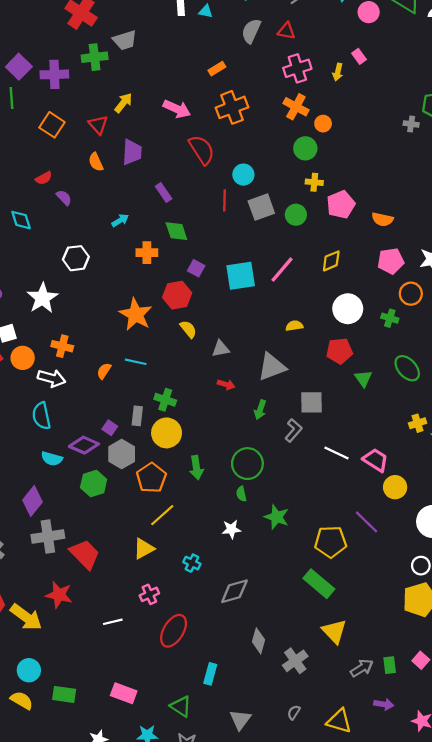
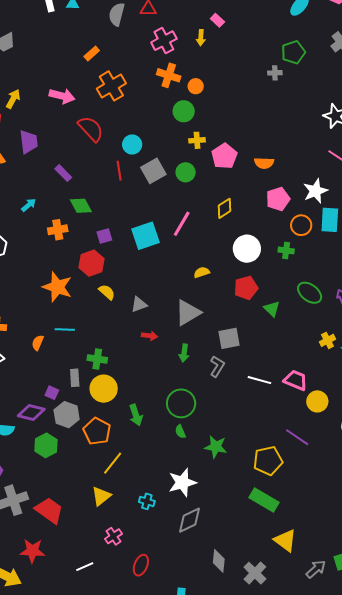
purple square: (196, 268) -> (104, 236), turned -35
white star: (231, 529) -> (182, 483), moved, size x1.6
red ellipse: (174, 631) -> (141, 565), size x0.7

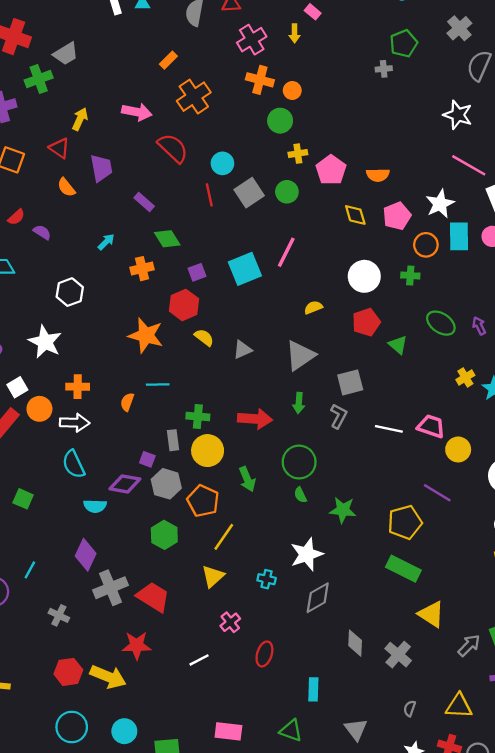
yellow diamond: (225, 208) -> (355, 215), moved, turned -70
red arrow: (150, 336) -> (255, 419), moved, size x1.8
green hexagon: (46, 445) -> (164, 535), moved

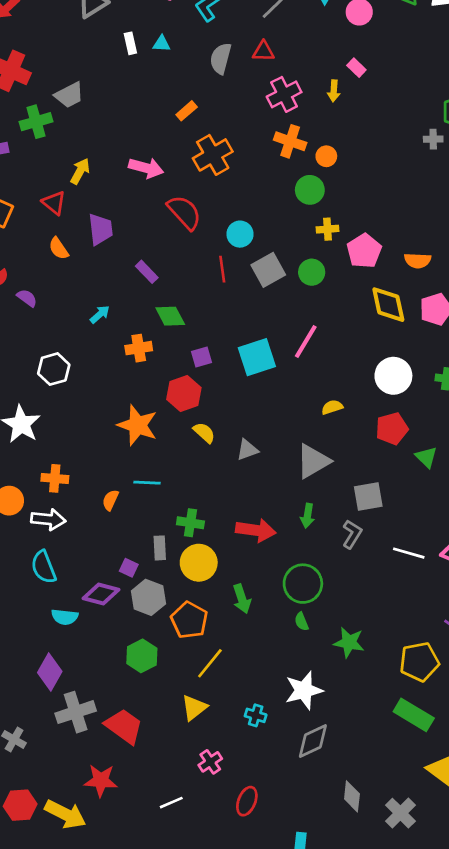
yellow diamond: (355, 215) -> (388, 305), size x1.4

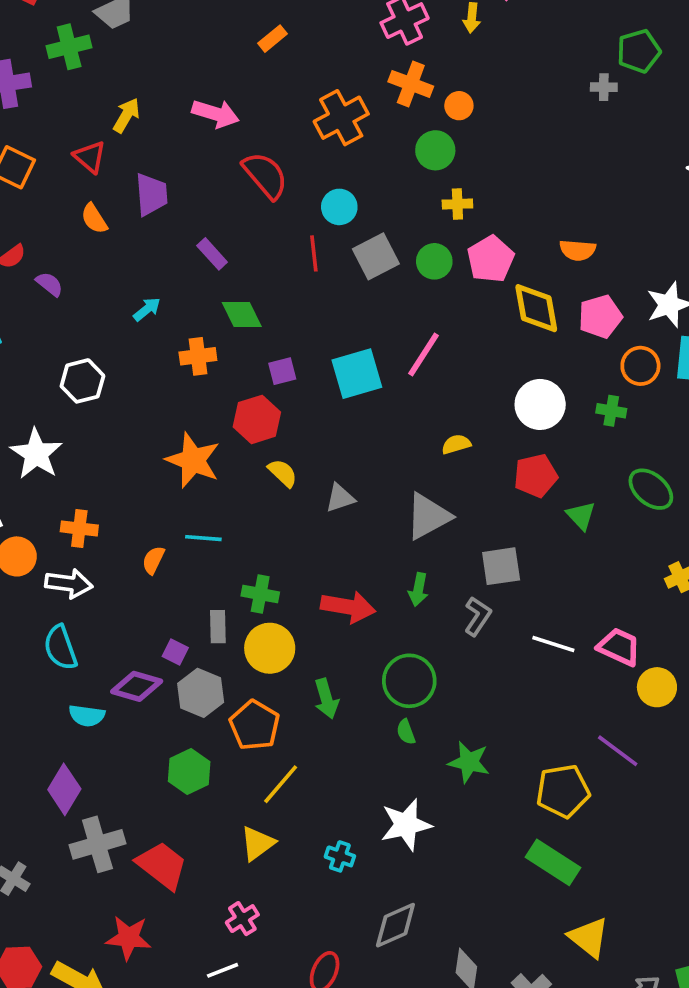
orange cross: (213, 155) -> (341, 118), moved
pink pentagon: (364, 251) -> (491, 259), moved
gray diamond: (313, 741) -> (395, 925), moved
pink cross: (210, 762) -> (242, 919), moved

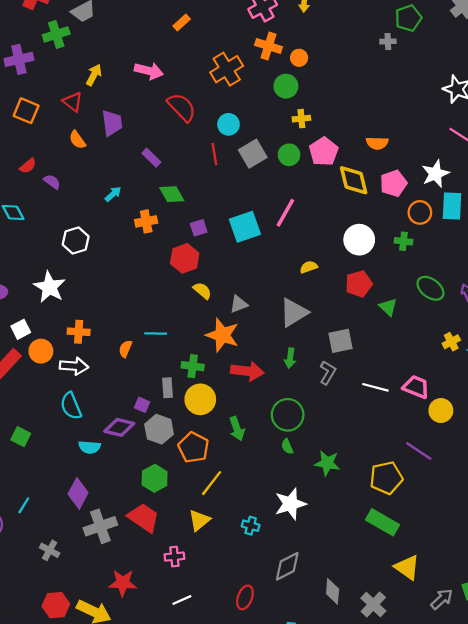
orange star: (193, 460) -> (222, 335), moved
red trapezoid: (162, 865) -> (144, 518), moved
pink cross: (242, 919) -> (174, 557), moved, turned 30

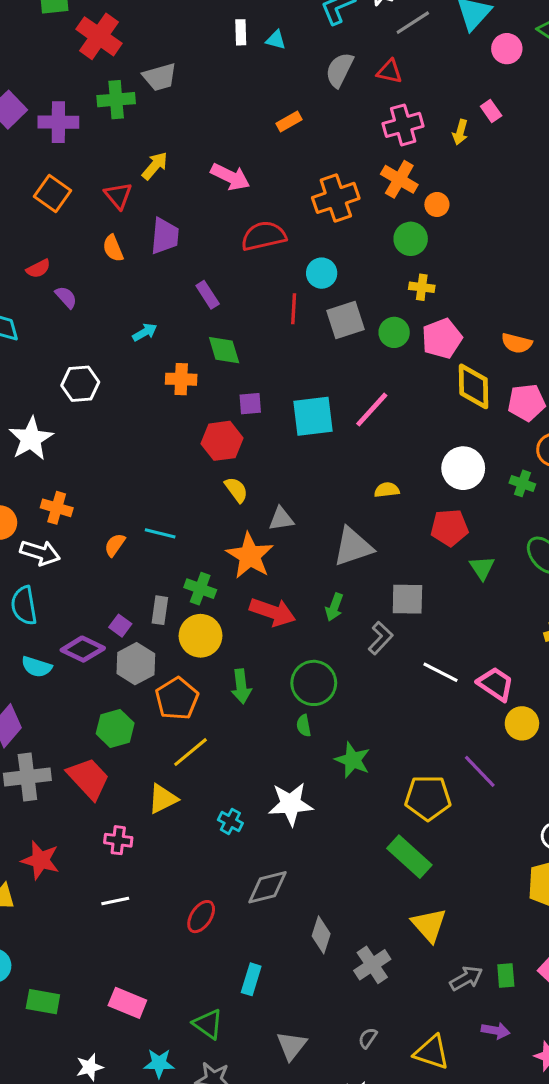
red semicircle: (182, 107) -> (264, 236), turned -72

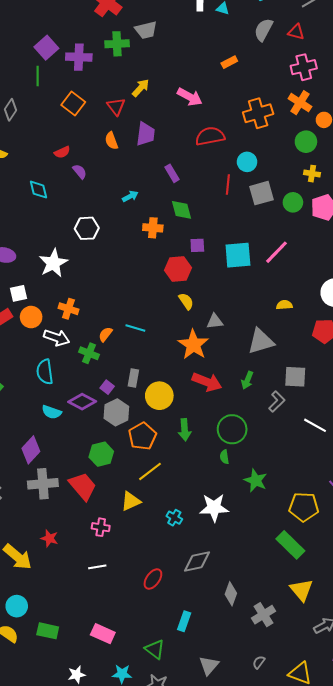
green cross: (200, 589) -> (89, 353), moved
red star: (40, 860) -> (49, 538), size x0.7

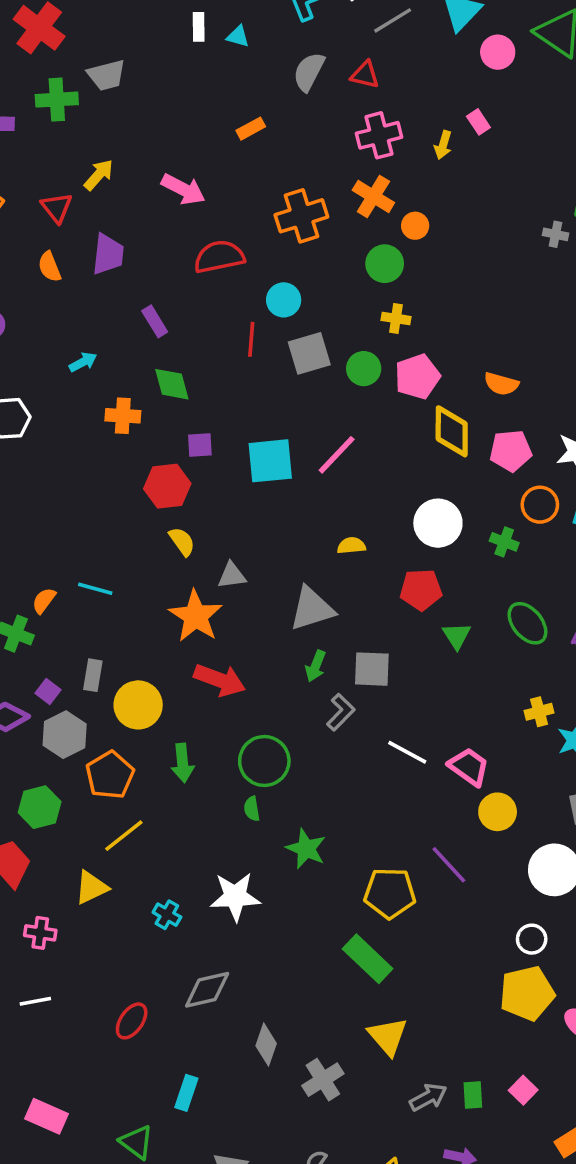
green arrow: (247, 380) -> (316, 666), moved

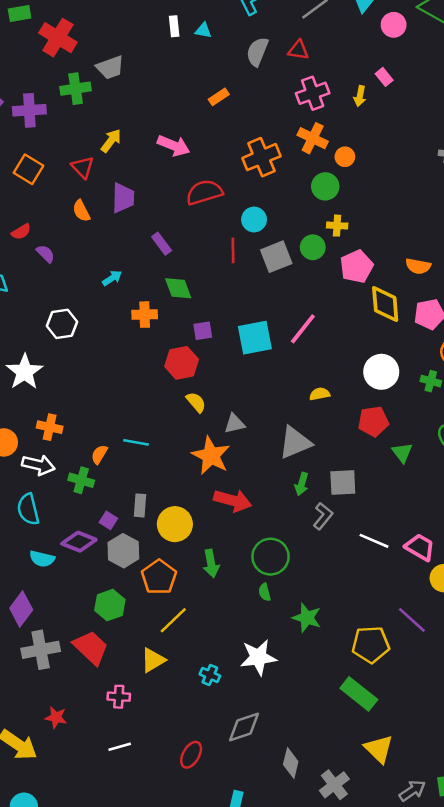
green circle: (364, 369) -> (313, 247), moved

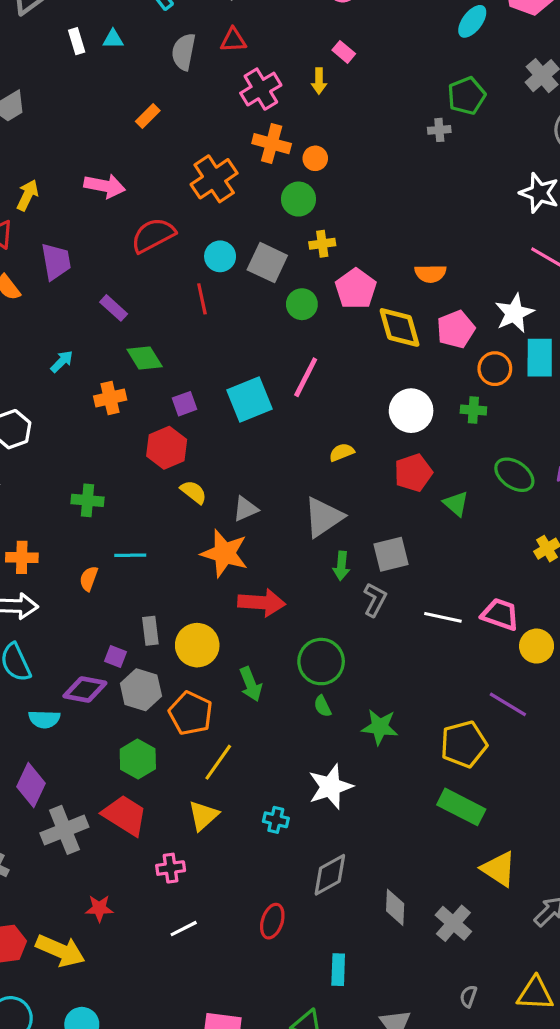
green circle: (313, 247) -> (302, 304), moved
gray square: (276, 257) -> (267, 263), moved, turned -32
green cross: (81, 480) -> (87, 500), moved

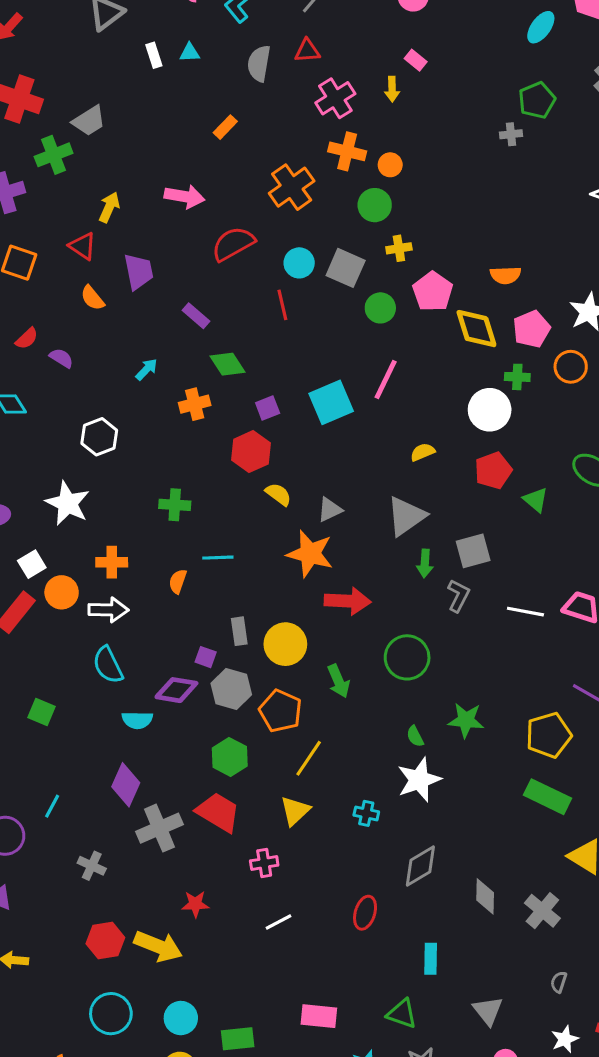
green cross: (473, 410) -> (517, 377), moved
green semicircle: (322, 706) -> (415, 736), moved

